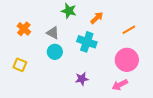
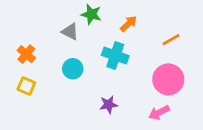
orange cross: (24, 29) -> (26, 54), moved
gray triangle: (53, 33) -> (70, 32), moved

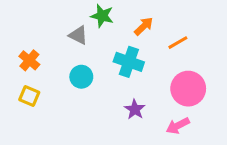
orange line: (171, 40) -> (178, 43), moved
purple star: (109, 105) -> (135, 109), moved, turned -30

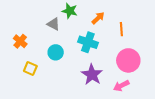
orange line: (178, 43) -> (121, 29), turned -64
yellow square: (29, 96) -> (30, 69), moved
purple star: (135, 109) -> (92, 75), size x1.5

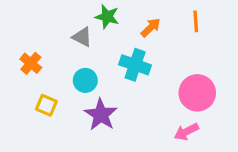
orange line: (121, 29) -> (196, 21), moved
purple star: (92, 75) -> (101, 115), moved

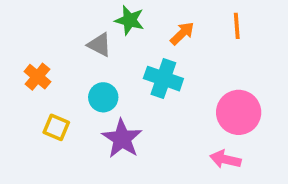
pink arrow: (186, 132) -> (225, 159), turned 40

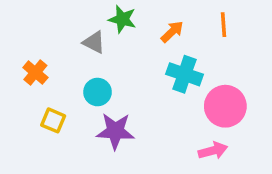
cyan cross: (163, 79) -> (184, 74), moved
purple star: (122, 139) -> (115, 131), turned -30
pink arrow: (225, 159) -> (213, 151), turned 152

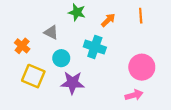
gray triangle: (94, 42) -> (51, 32), moved
cyan cross: (184, 74) -> (95, 47), moved
yellow square: (53, 120) -> (33, 76), size x1.5

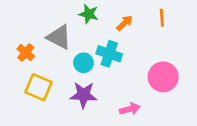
gray triangle: (51, 32) -> (59, 37), size x1.5
cyan circle: (61, 58) -> (83, 63), moved
pink arrow: (134, 95) -> (130, 109), moved

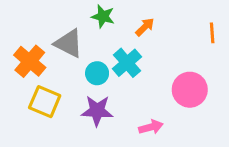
orange line: (162, 18) -> (212, 33), moved
orange cross: (26, 53) -> (30, 61), size x1.5
cyan cross: (109, 54) -> (127, 63), turned 30

